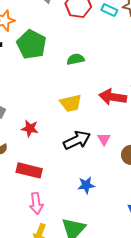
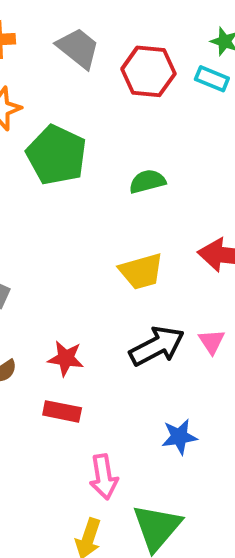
red star: (30, 128) -> (66, 358), moved
red rectangle: (29, 170) -> (62, 411), size x0.7
pink arrow: (36, 203) -> (104, 477), moved

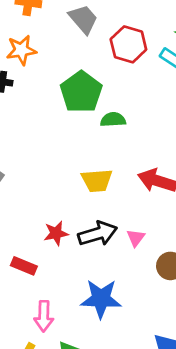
green pentagon: (57, 155) -> (81, 92), moved
red star: (66, 358) -> (56, 233), moved, turned -30
blue star: (179, 437) -> (101, 299), size x1.6

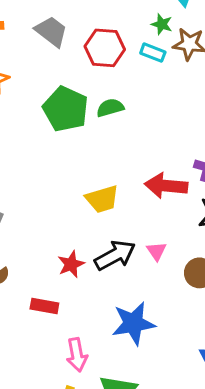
green semicircle: (113, 120) -> (110, 108), moved

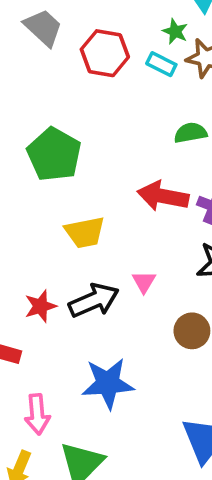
green semicircle: (110, 108) -> (190, 133), moved
green pentagon: (66, 109) -> (54, 154), moved
red arrow: (166, 186) -> (163, 196), moved
pink triangle: (156, 251) -> (144, 282), moved

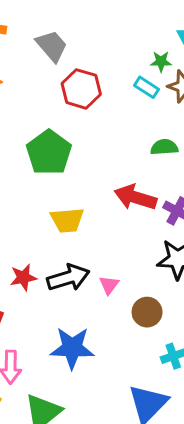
green star: (175, 31) -> (161, 62), turned -30
red hexagon: (105, 53) -> (81, 89), moved
pink triangle: (144, 282) -> (109, 285), moved

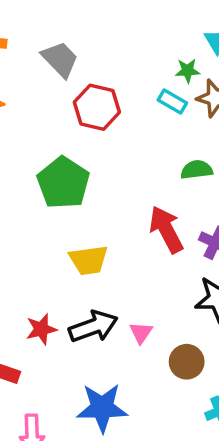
red arrow: (135, 197) -> (166, 230), turned 48

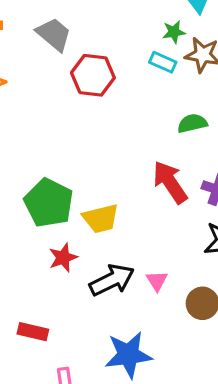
green pentagon: (63, 183) -> (49, 203), moved
red star: (41, 329) -> (63, 258), moved

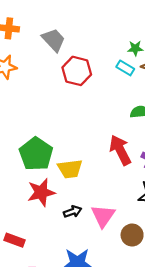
red star: (63, 258) -> (41, 192), size x1.4
black arrow: (112, 280) -> (73, 212), size x0.6
pink triangle: (157, 281) -> (103, 216), size x1.6

